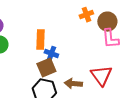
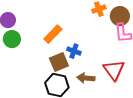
orange rectangle: (40, 40) -> (53, 34), turned 42
blue cross: (51, 54) -> (74, 51), moved

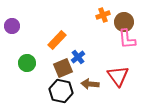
green circle: (12, 39) -> (27, 63), moved
blue cross: (74, 51) -> (78, 57), turned 32

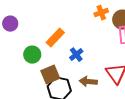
green circle: (27, 63) -> (32, 55), moved
brown square: (63, 68) -> (50, 75), moved

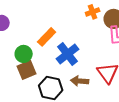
blue cross: (76, 55) -> (68, 54), size x1.6
brown square: (50, 75) -> (27, 70), moved

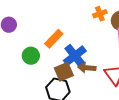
brown square: (27, 70) -> (64, 72), moved
brown arrow: (80, 81) -> (87, 68), moved

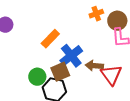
green circle: (31, 56) -> (37, 77), moved
brown arrow: (87, 68) -> (94, 66), moved

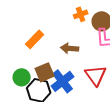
blue cross: (71, 56) -> (63, 81), moved
brown arrow: (94, 66) -> (70, 48), moved

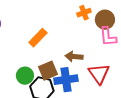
brown arrow: (70, 48) -> (74, 57), moved
blue cross: (63, 81) -> (66, 80), turned 30

